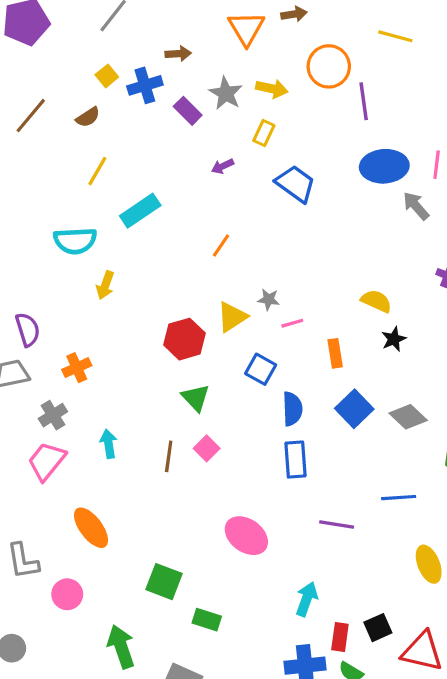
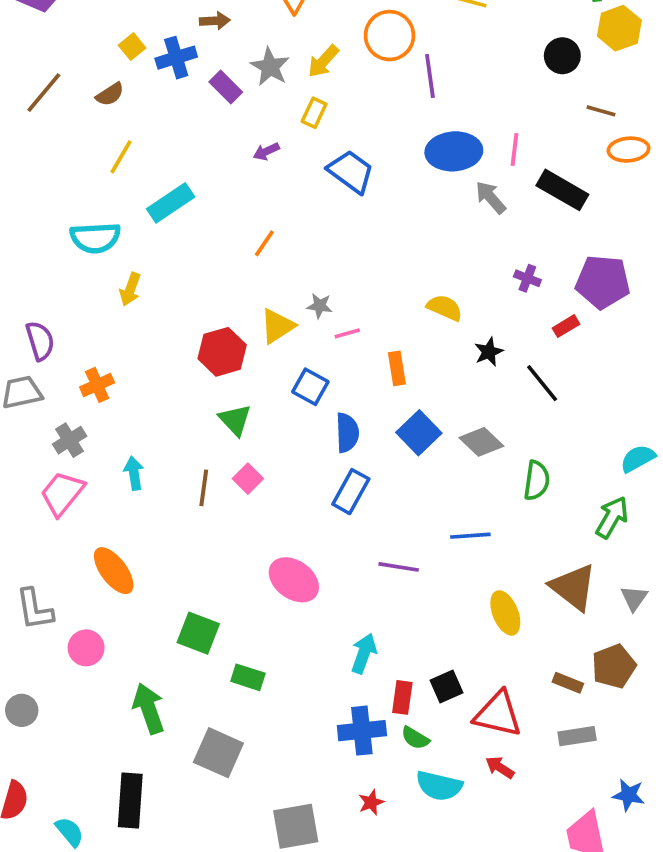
yellow arrow: (272, 89) -> (323, 61), turned 120
black star: (394, 339) -> (489, 352), moved
blue rectangle: (295, 460) -> (351, 492), turned 33

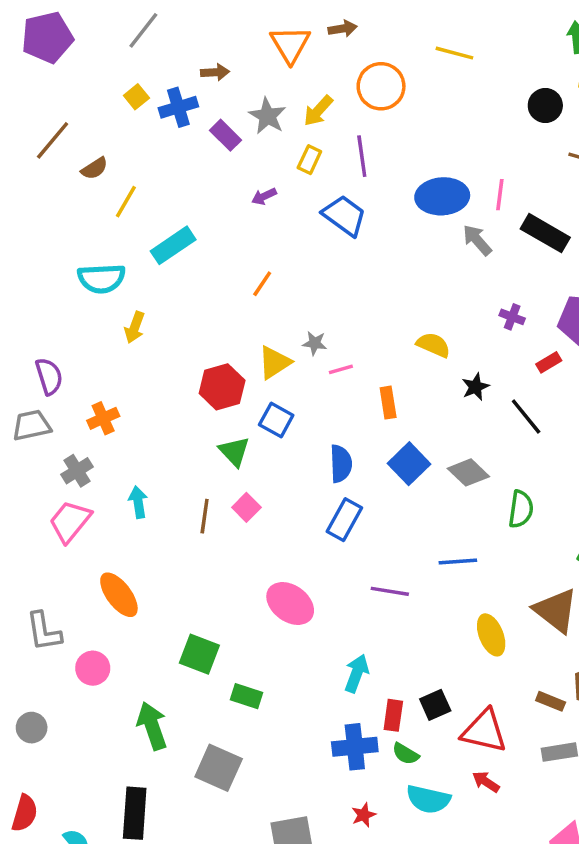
purple line: (430, 76) -> (362, 156), moved
brown semicircle: (110, 94) -> (94, 168), moved
blue square: (310, 387) -> (276, 420), moved

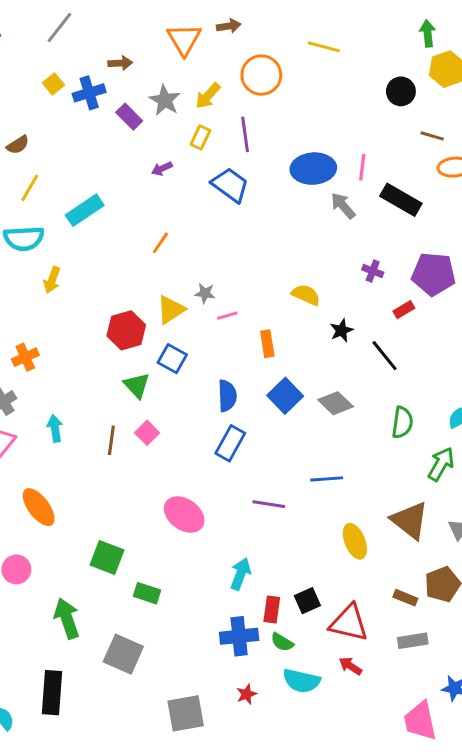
yellow line: (126, 202) -> (30, 188), moved
green semicircle: (521, 509) -> (402, 422), moved

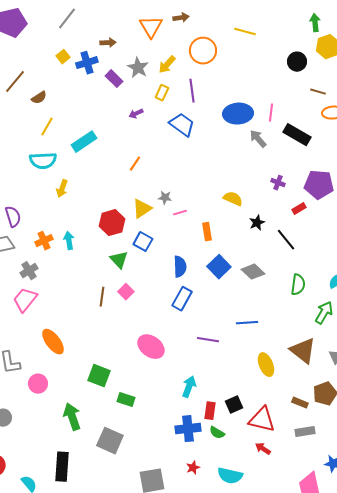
cyan arrow: (55, 428) -> (69, 241), moved
cyan semicircle: (301, 681) -> (230, 476), moved

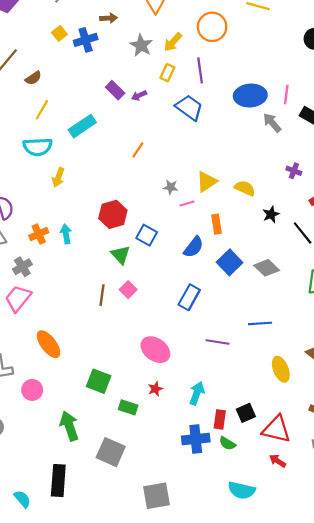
purple rectangle: (114, 79) -> (115, 90), moved
yellow triangle: (142, 209) -> (207, 182), moved
blue semicircle: (180, 267) -> (194, 247), moved, turned 40
red star: (193, 468) -> (155, 389), moved

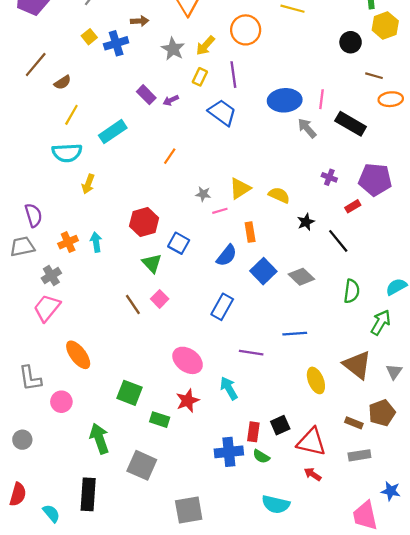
brown line: (102, 295) -> (133, 305), turned -42
red star: (155, 389) -> (188, 401), size x1.5
cyan arrow: (197, 393) -> (229, 388), moved, turned -50

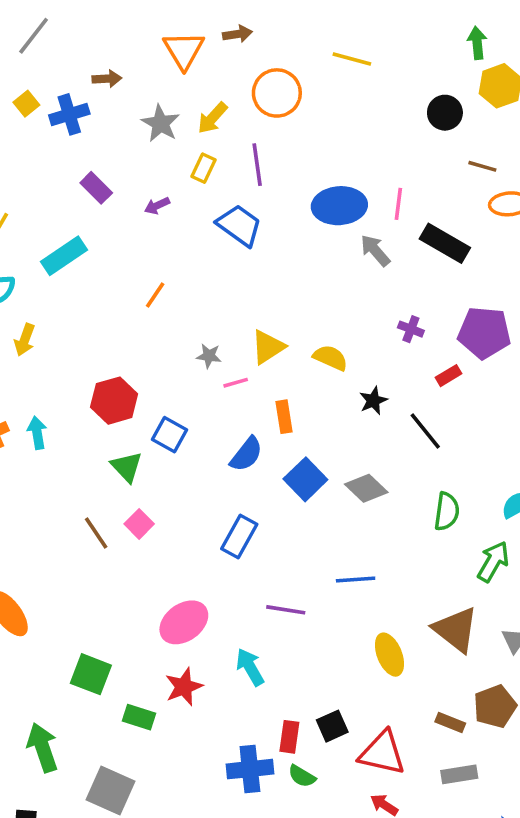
purple rectangle: (146, 95) -> (96, 188), moved
pink ellipse: (188, 360) -> (184, 622), turned -72

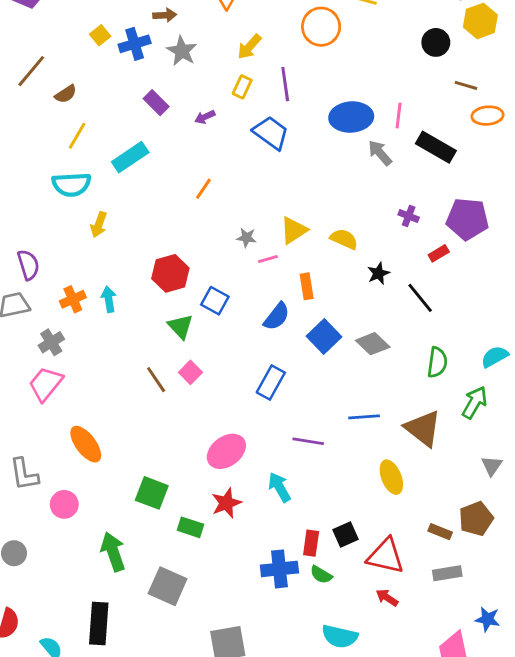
orange circle: (277, 93) -> (321, 27), moved
gray star: (161, 123) -> (182, 51), moved
brown triangle: (456, 630) -> (423, 428), moved

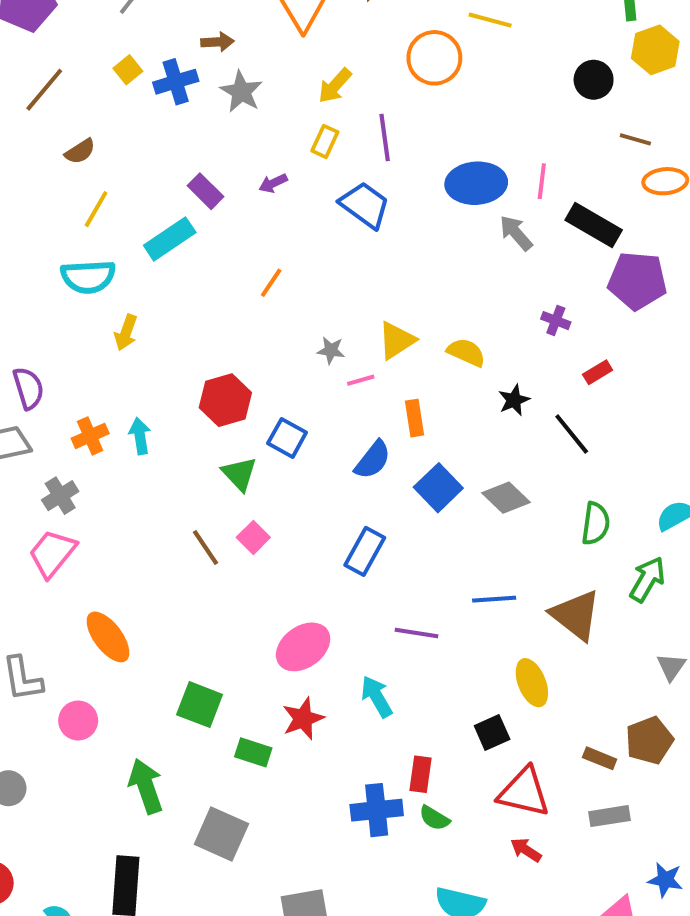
brown line: (31, 71) -> (44, 90), moved
purple rectangle: (156, 103) -> (206, 191), moved
purple pentagon: (467, 219) -> (637, 281), moved
black square: (345, 535) -> (492, 732), moved

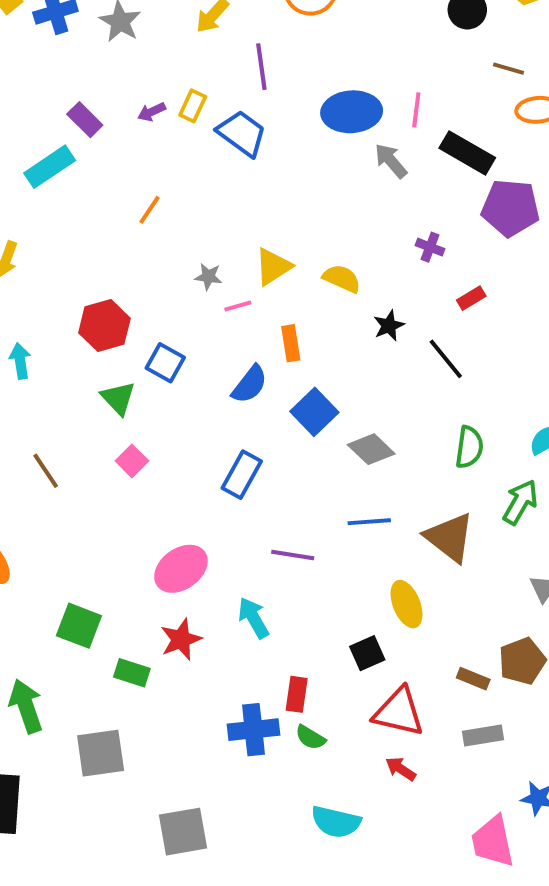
yellow rectangle: (325, 141) -> (193, 106), moved
gray diamond: (506, 498) -> (371, 449), moved
brown line: (206, 547) -> (46, 471), moved
gray square: (221, 834) -> (101, 753), turned -32

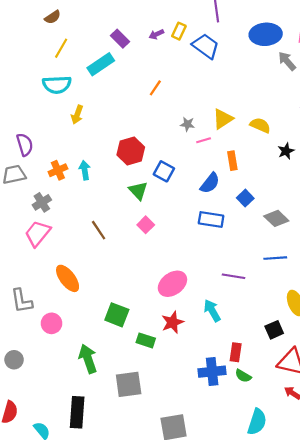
blue square: (314, 412) -> (245, 198), size x0.7
blue rectangle: (242, 475) -> (211, 220), moved, turned 70
cyan semicircle: (336, 822) -> (257, 422), turned -85

